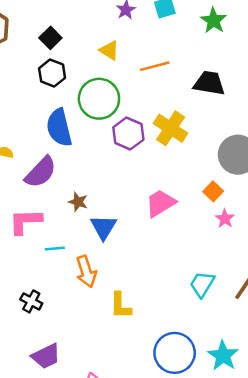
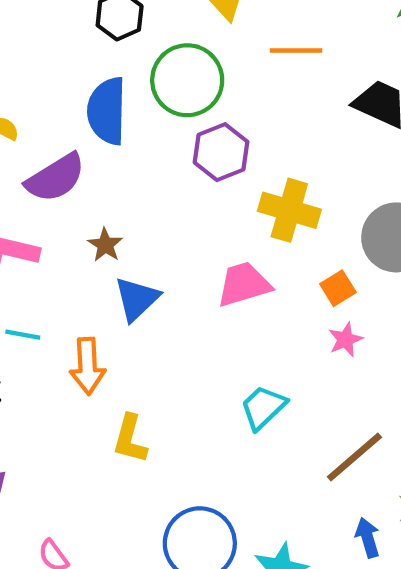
yellow cross: (171, 128) -> (289, 210), moved, turned -32
cyan line: (55, 248) -> (23, 335), moved
cyan trapezoid: (202, 284) -> (263, 407), moved

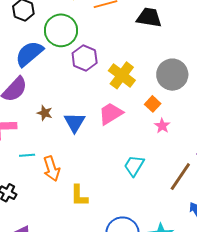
blue semicircle: (107, 111) -> (29, 54), turned 64
yellow cross: (289, 210) -> (122, 75), turned 36
blue triangle: (137, 299) -> (75, 122), moved
cyan line: (23, 335) -> (27, 155), moved

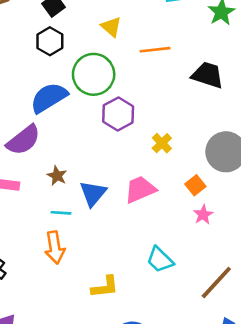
yellow cross: (122, 75) -> (162, 143), size x0.6
cyan line: (27, 155) -> (61, 213), moved
cyan trapezoid: (134, 166) -> (160, 260), turned -85
yellow L-shape: (79, 196) -> (105, 287), moved, turned -105

